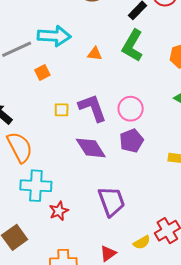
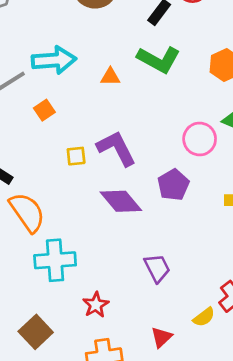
green L-shape: (133, 46) -> (159, 60), turned -84
pink circle: (131, 109) -> (200, 139), moved
purple trapezoid: (111, 201) -> (157, 268), size x0.7
red star: (59, 211) -> (96, 305), moved

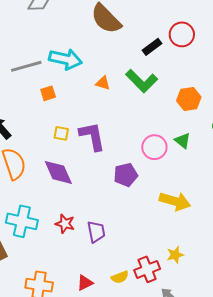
purple diamond: (121, 201) -> (58, 172), moved
cyan cross: (55, 260) -> (22, 221), moved
red star: (96, 305) -> (65, 224), moved, turned 30

